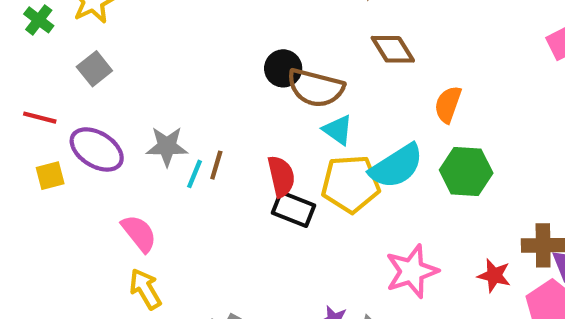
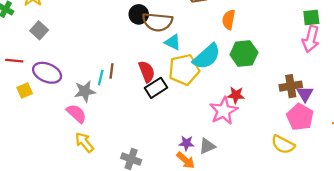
gray star: (167, 146) -> (85, 91), moved
black rectangle: (294, 209) -> (156, 88), turned -45
red star: (494, 275) -> (236, 95), moved

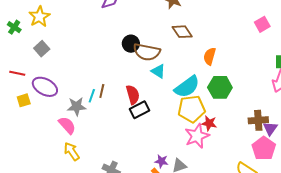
yellow pentagon: (184, 70) -> (192, 109), moved

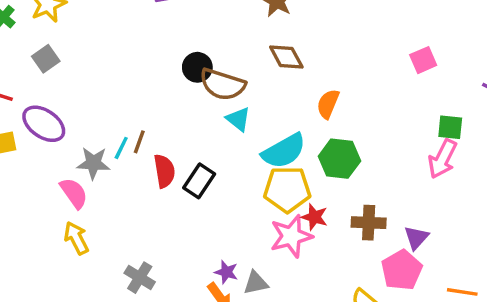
red semicircle: (133, 95) -> (164, 171), moved
black rectangle: (139, 110) -> (199, 181), turned -36
brown cross: (258, 120) -> (369, 223), moved

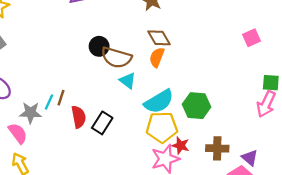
orange semicircle: (328, 104) -> (157, 57), moved
purple triangle: (416, 238) -> (250, 158), turned -30

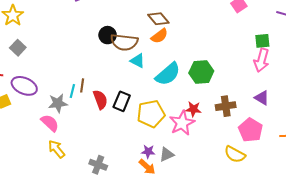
orange semicircle: (157, 57) -> (159, 36), turned -138
yellow pentagon: (162, 127) -> (151, 114), moved
purple triangle: (250, 158) -> (262, 98), moved

